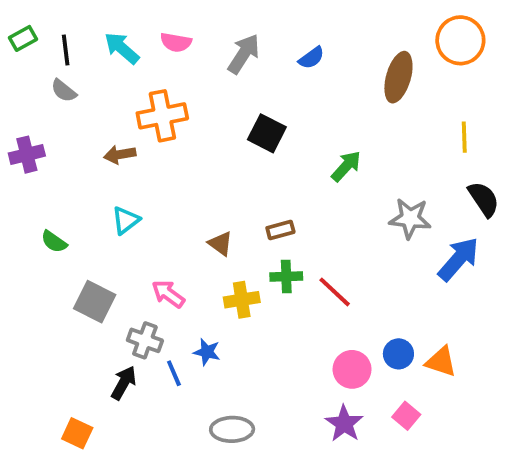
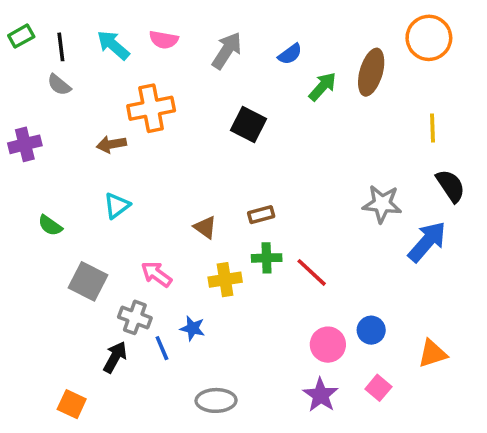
green arrow: (346, 166) -> (322, 87), moved
orange triangle: (441, 362) -> (432, 354), moved, turned -36

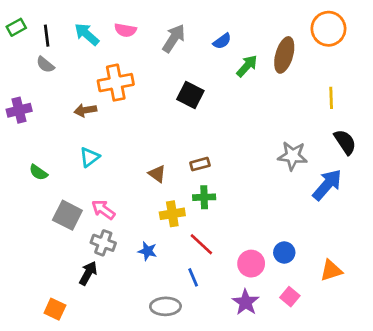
red line: (312, 272) -> (201, 244), moved
pink arrow: (156, 274) -> (103, 210), moved
blue line: (162, 348) -> (193, 277), moved

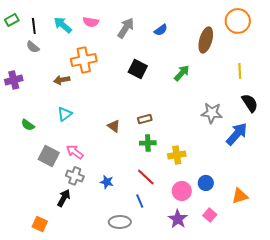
green arrow: (247, 66) -> (182, 73), moved
yellow cross: (172, 214) -> (177, 155), moved

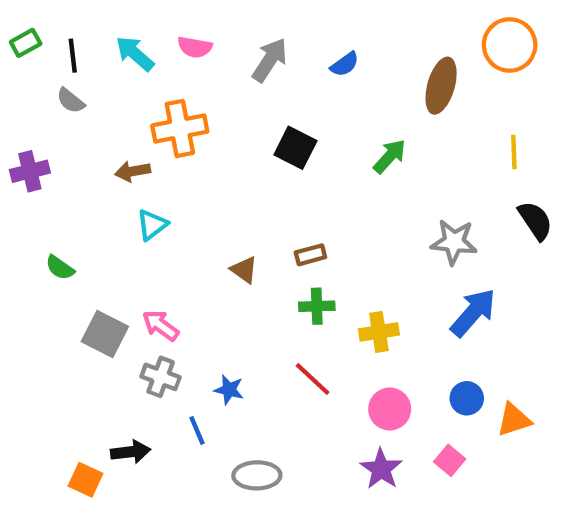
cyan triangle: (65, 114) -> (152, 225), moved
blue arrow: (237, 134) -> (473, 313), moved
blue circle: (206, 183) -> (467, 398), moved
black arrow: (64, 198) -> (131, 452), moved, turned 54
blue line: (140, 201) -> (197, 430), moved

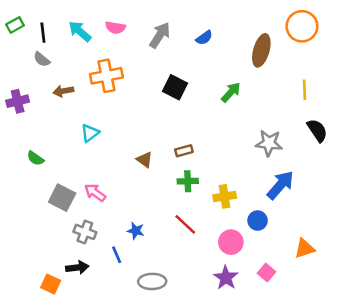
brown arrow: (133, 171) -> (63, 91), moved
gray cross: (161, 377) -> (85, 232), moved
blue circle: (467, 398) -> (258, 221), moved

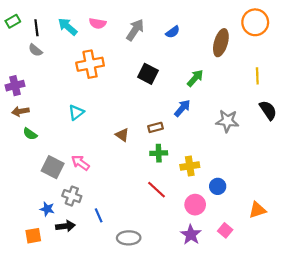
brown arrow: (63, 91) -> (20, 111), moved
blue arrow: (280, 185) -> (182, 108), moved, size x0.7
blue star: (136, 231) -> (47, 209), moved
orange square: (51, 284) -> (33, 236), moved, turned -35

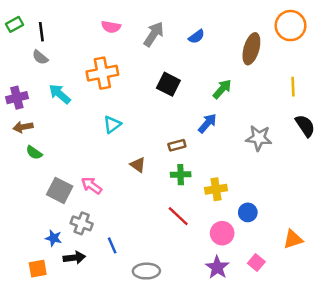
cyan arrow: (68, 27) -> (60, 94), moved
cyan triangle: (76, 112) -> (112, 124), moved
brown triangle: (122, 135) -> (138, 165), moved

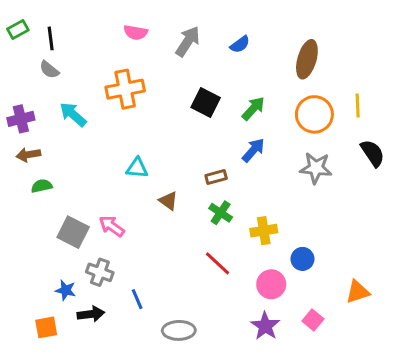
orange circle: (291, 26) -> (314, 114), moved
green arrow: (222, 89) -> (253, 108), moved
cyan triangle: (112, 124) -> (137, 168), moved, turned 42
green semicircle: (34, 153) -> (42, 186), turned 133
green cross: (181, 175) -> (221, 213), turned 36

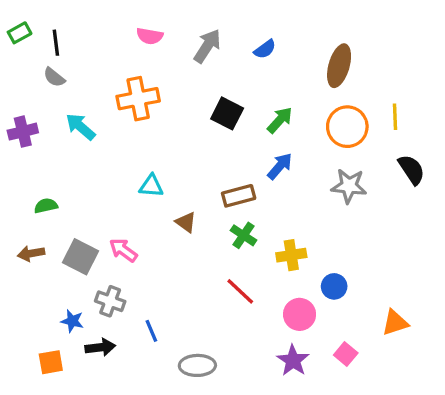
brown arrow: (28, 155) -> (31, 253), moved
brown rectangle: (216, 177) -> (239, 196), size x1.4

